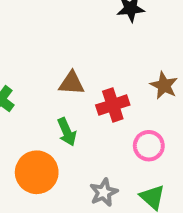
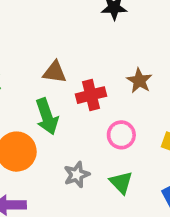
green arrow: (67, 132) -> (47, 116), size x1.4

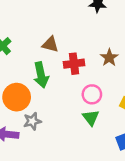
gray star: (77, 175) -> (32, 121), moved
green triangle: (121, 182) -> (91, 118), moved

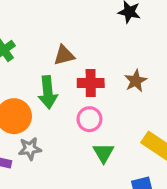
brown triangle: (50, 44) -> (64, 55), turned -36
pink circle: (92, 94) -> (89, 119), moved

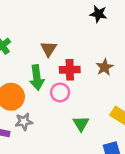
brown triangle: (64, 55) -> (49, 49), turned -42
pink circle: (89, 119) -> (60, 92), moved

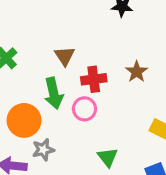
green triangle: (81, 124) -> (108, 157), moved

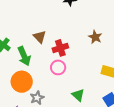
brown star: (137, 72) -> (95, 37), moved
green arrow: (54, 93) -> (24, 56), moved

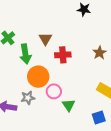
pink circle: (58, 67) -> (54, 91), moved
orange circle: (22, 82) -> (38, 77), moved

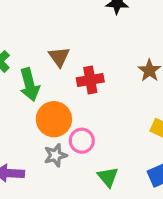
gray star: (28, 98) -> (55, 155), moved
green triangle: (69, 105) -> (108, 177), moved

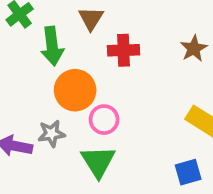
gray star: (55, 155) -> (51, 134), moved
green triangle: (108, 177) -> (98, 162), moved, size x1.4

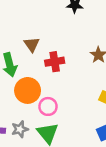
gray star: (51, 134) -> (20, 129), moved

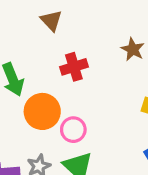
brown triangle: (32, 44) -> (51, 21), moved

